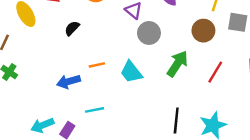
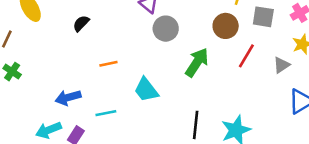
cyan trapezoid: (131, 72) -> (146, 90), moved
red line: (215, 72) -> (246, 56), moved
blue arrow: (68, 82) -> (68, 98), moved

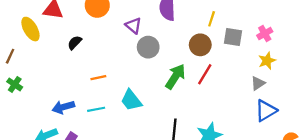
red line: (246, 56) -> (205, 74), moved
gray triangle: (282, 65) -> (258, 83), moved
cyan line: (106, 113) -> (96, 109), moved

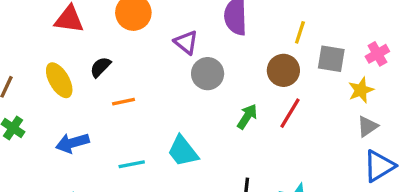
yellow ellipse: (30, 29) -> (59, 80), moved
yellow star: (267, 61) -> (361, 90), moved
green arrow: (175, 77) -> (247, 117), size x0.7
orange line: (98, 78) -> (123, 102), moved
blue arrow: (63, 107) -> (72, 143), moved

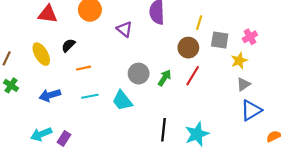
gray circle: (208, 74) -> (139, 74), moved
cyan line: (132, 164) -> (90, 96), moved

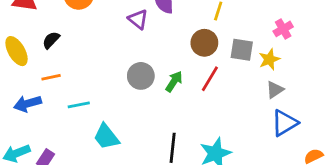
purple triangle: (125, 29) -> (138, 19), moved
gray square: (220, 40) -> (242, 50), moved
orange line: (83, 68) -> (51, 77), moved
cyan trapezoid: (122, 101) -> (106, 137), moved

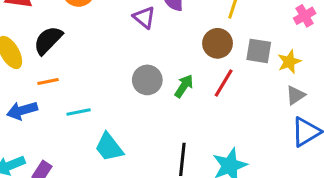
pink cross: (283, 29) -> (305, 16), moved
black semicircle: (51, 40) -> (48, 40), size x1.5

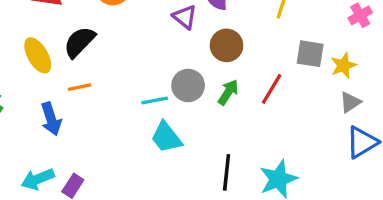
brown circle: (218, 43) -> (227, 45), moved
blue arrow: (22, 111) -> (51, 119), turned -92
cyan line: (79, 112) -> (155, 101), moved
cyan trapezoid: (109, 147) -> (166, 137), moved

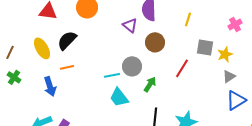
green arrow: (228, 92) -> (150, 84), moved

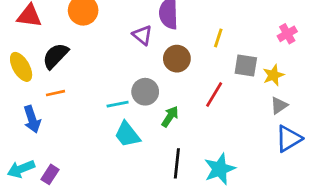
yellow line: (188, 19) -> (218, 38), moved

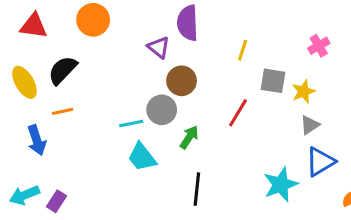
brown circle: (177, 59) -> (182, 81), moved
cyan star: (220, 169) -> (281, 185), moved

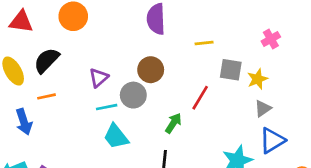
purple triangle: (159, 47) -> (99, 78), moved, turned 40
yellow line: (243, 50) -> (204, 43), turned 66
green arrow: (189, 137) -> (173, 123), moved

